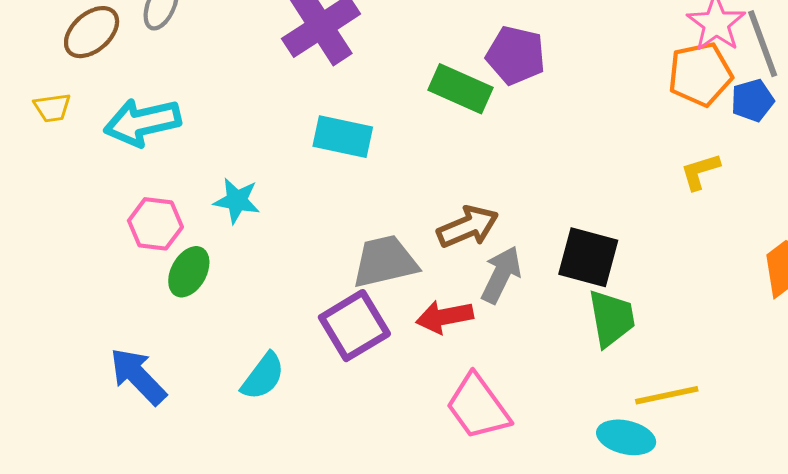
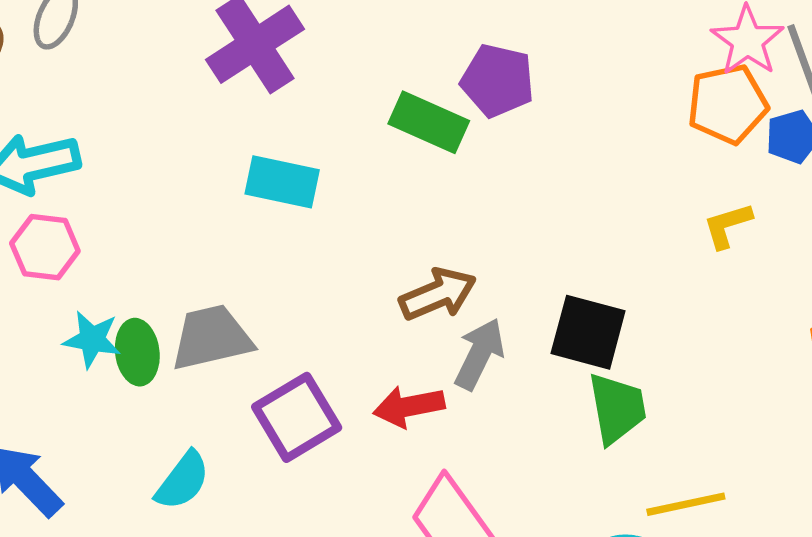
cyan star: (237, 201) -> (92, 339), moved
pink hexagon: (155, 224) -> (45, 247), moved
gray trapezoid: (385, 262) -> (212, 338), moved
green ellipse: (189, 272) -> (137, 352), moved, turned -36

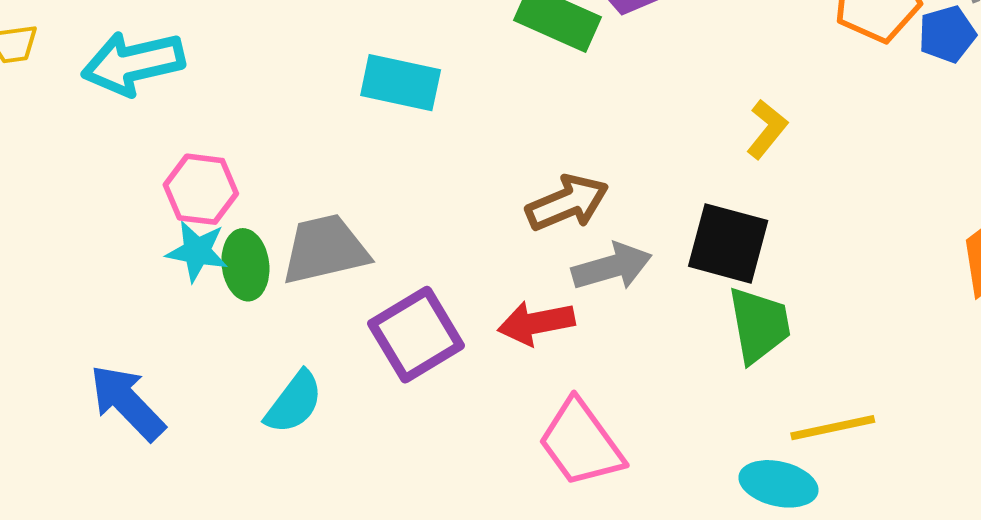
yellow L-shape: (728, 225) -> (767, 129), moved, turned 146
pink hexagon: (45, 247) -> (201, 189), moved
gray arrow: (479, 354) -> (612, 267), turned 48

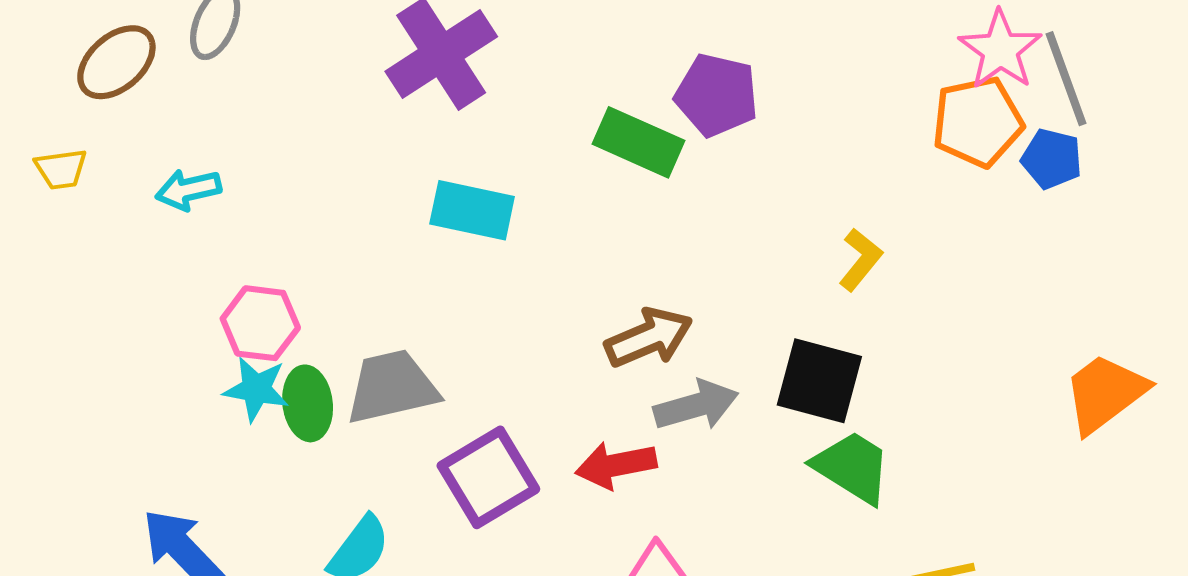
blue pentagon: (947, 34) -> (1052, 159), turned 30
cyan arrow: (133, 63) -> (188, 190), size x0.6
green trapezoid: (759, 325) -> (852, 467), turned -48

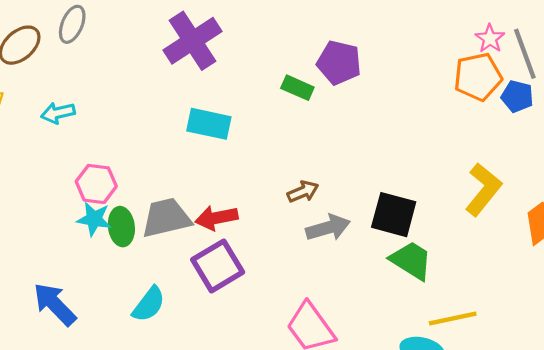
pink star: (1000, 50) -> (490, 39), size x0.7
green rectangle: (638, 142) -> (297, 88), size x0.7
yellow L-shape: (860, 260) -> (483, 189), moved, size x1.6
brown arrow: (649, 338) -> (303, 192), size x0.7
red arrow: (616, 465) -> (217, 218), moved

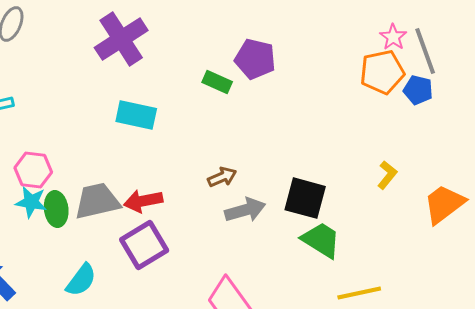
yellow L-shape: (483, 189) -> (387, 175), size x0.6

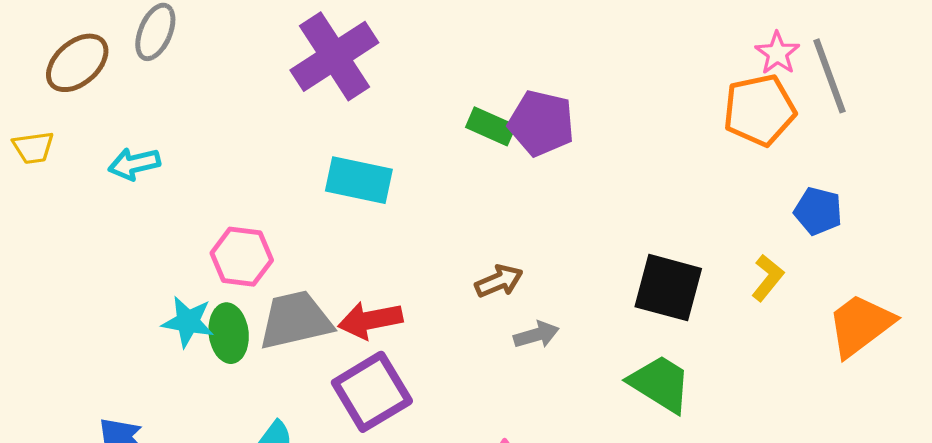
purple pentagon: (255, 59) -> (541, 123), moved
blue pentagon: (418, 90) -> (818, 211), moved
pink hexagon: (33, 170) -> (242, 257), moved
black square: (305, 198) -> (668, 288), moved
gray arrow: (245, 210) -> (536, 335), size x0.7

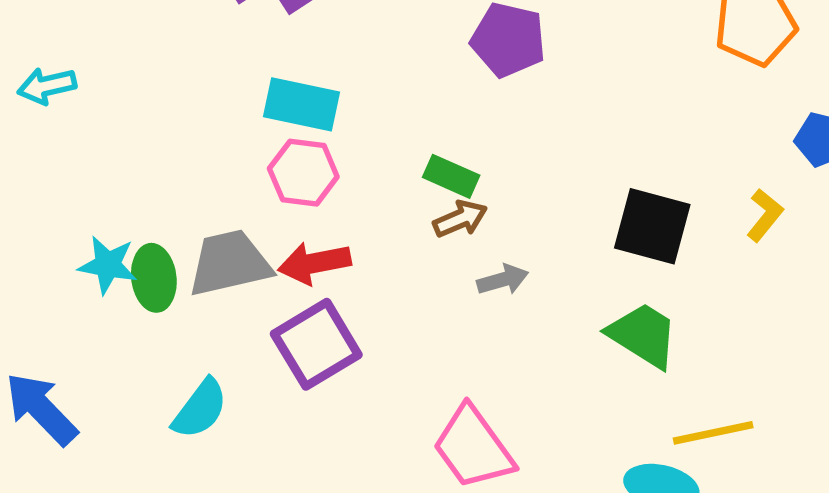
green rectangle: (491, 126) -> (451, 176), moved
pink hexagon: (242, 257) -> (303, 173), moved

